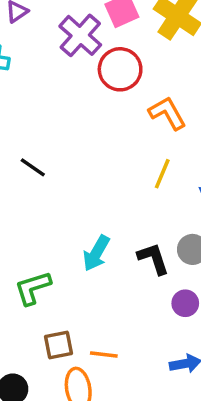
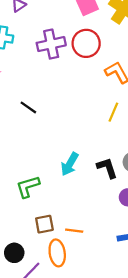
purple cross: (80, 35) -> (51, 44), moved, turned 36

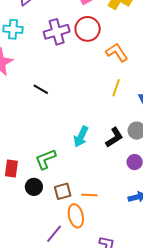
black L-shape: (107, 168) -> (114, 137), turned 80
black circle: (14, 253) -> (34, 187), moved

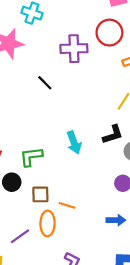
purple cross: (57, 32) -> (74, 49), moved
cyan arrow: (81, 137) -> (74, 143), turned -60
black L-shape: (114, 137) -> (113, 134), moved

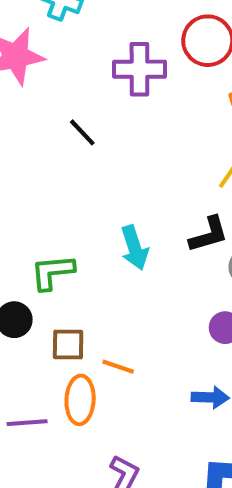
purple line: (20, 236) -> (27, 423), turned 30

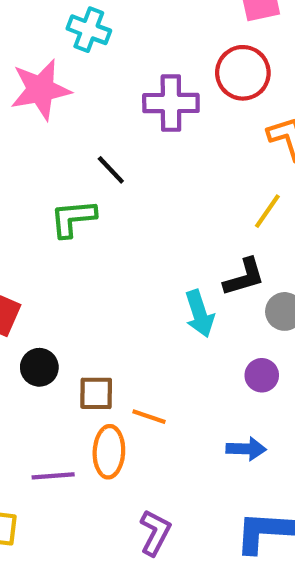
cyan arrow: (135, 248) -> (200, 314), moved
green L-shape: (52, 272) -> (73, 218), moved

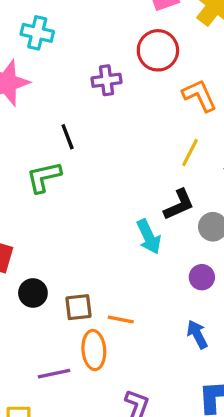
purple cross: (171, 103) -> (107, 80), size x0.7
black line: (111, 170) -> (68, 137), turned 30
blue arrow: (246, 449) -> (197, 334), turned -112

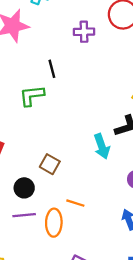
black circle: (33, 293) -> (24, 188), moved
brown square: (78, 307) -> (50, 164), moved, turned 30
purple line: (54, 374) -> (24, 215), moved

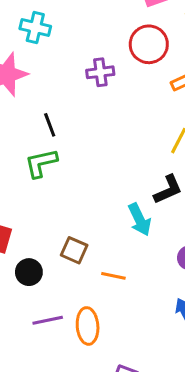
black line: (52, 69) -> (50, 125), moved
black circle: (24, 188) -> (29, 272), moved
orange line: (75, 203) -> (113, 276), moved

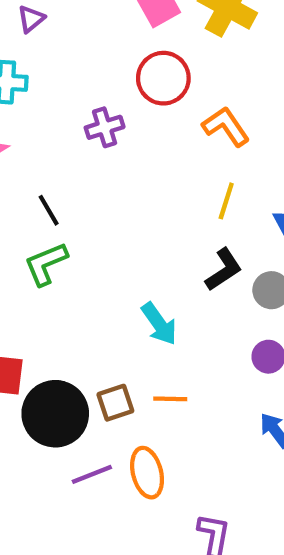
cyan arrow: (140, 220) -> (159, 324), moved
brown square: (74, 250) -> (115, 403), moved, turned -32
black circle: (29, 272) -> (55, 414), size x1.8

